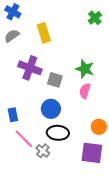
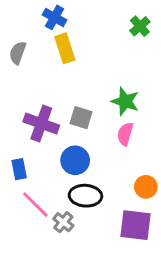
blue cross: (13, 12) -> (54, 17), moved
gray semicircle: (12, 36) -> (18, 53), turned -35
purple cross: (30, 68) -> (41, 123), moved

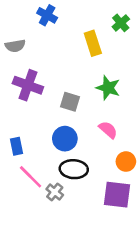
yellow rectangle: (65, 48) -> (93, 43), moved
gray semicircle: (18, 53) -> (15, 46), turned -120
purple cross: (41, 123) -> (28, 85), moved
pink semicircle: (125, 134) -> (108, 130), moved, turned 114

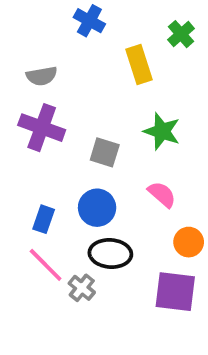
blue cross: (47, 15) -> (89, 21), moved
gray semicircle: (15, 46) -> (42, 76), moved
blue rectangle: (17, 146) -> (44, 219), moved, turned 30

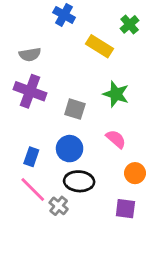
yellow rectangle: (139, 65) -> (100, 46), turned -40
purple square: (175, 292) -> (125, 209), size x0.7

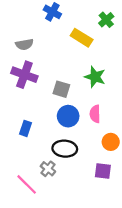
pink semicircle: (116, 139) -> (95, 114), turned -132
blue circle: (70, 149) -> (68, 116), moved
pink line: (33, 189) -> (27, 184), moved

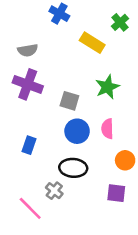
green star: (95, 77) -> (107, 87), turned 30

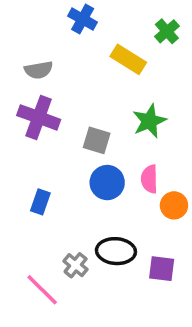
orange circle: (125, 160) -> (174, 205), moved
black ellipse: (73, 168) -> (116, 251), moved

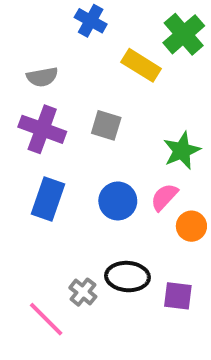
green cross: (167, 31) -> (184, 34), size x1.5
green star: (149, 121) -> (182, 151), moved
gray square: (97, 140) -> (106, 125), moved
pink semicircle: (149, 179) -> (164, 197), turned 44
blue rectangle: (40, 202) -> (48, 199), moved, size x1.5

